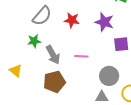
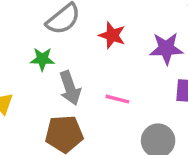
purple star: (104, 22) -> (166, 48), turned -30

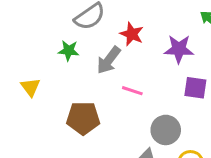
gray arrow: (70, 88) -> (109, 60), moved, turned 52

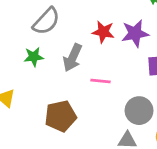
red star: (132, 34) -> (103, 32), moved

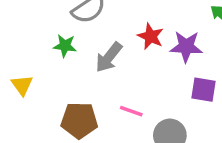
pink line: (100, 81) -> (131, 111), moved

